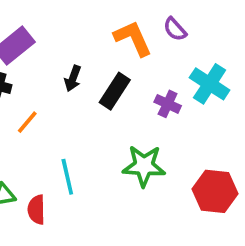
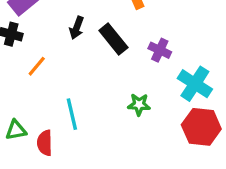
cyan cross: (210, 84) -> (195, 84), moved
black rectangle: (115, 91) -> (113, 39), turned -72
green star: (144, 166) -> (139, 105), size x0.6

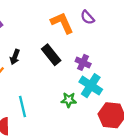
black arrow: (77, 28) -> (15, 57), moved
cyan cross: (195, 84) -> (91, 86), moved

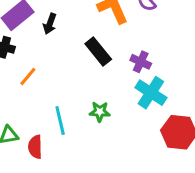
black arrow: (15, 57) -> (50, 24), moved
green star: (69, 100) -> (100, 112), moved

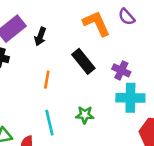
orange line: (28, 76) -> (47, 80), moved, turned -30
cyan cross: (151, 93) -> (130, 98), turned -32

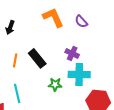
purple semicircle: (127, 17) -> (81, 21), moved
black rectangle: (83, 61) -> (37, 58), moved
green star: (85, 115) -> (55, 84), moved

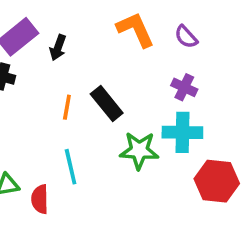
purple cross: (72, 53) -> (184, 87), moved
green star: (55, 84) -> (139, 150), size x1.5

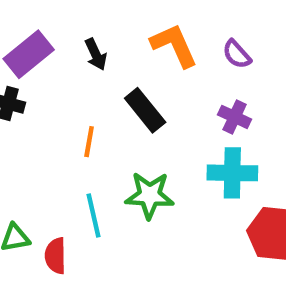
black arrow: (58, 48) -> (96, 54), moved, turned -45
black rectangle: (107, 104) -> (145, 110), moved
green star: (139, 150) -> (149, 195), moved

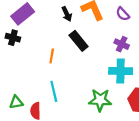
black arrow: (96, 54) -> (67, 14), moved
green star: (149, 195) -> (100, 100), moved

